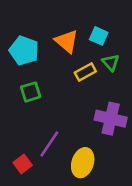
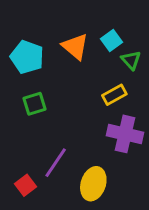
cyan square: (99, 36) -> (111, 41), turned 30
green triangle: (111, 63) -> (131, 60), moved
yellow rectangle: (85, 72) -> (114, 95), moved

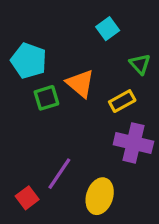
cyan square: (111, 41) -> (108, 29), moved
orange triangle: (75, 47) -> (80, 83), moved
green square: (35, 104) -> (46, 98), moved

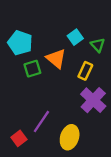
cyan square: (108, 29) -> (75, 37), moved
yellow rectangle: (122, 101) -> (85, 71), turned -36
purple cross: (133, 143) -> (93, 100), turned 30

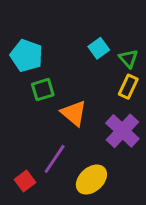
orange triangle: (56, 58) -> (74, 113), moved
yellow rectangle: (85, 71) -> (128, 87), moved
yellow ellipse: (70, 137) -> (91, 180), turned 30

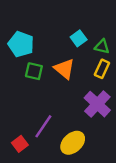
green triangle: (128, 59) -> (102, 47), turned -35
green square: (43, 90) -> (34, 71), turned 30
orange triangle: (74, 113) -> (64, 69), moved

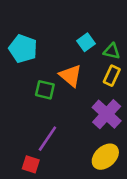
green square: (34, 71) -> (45, 90), moved
yellow ellipse: (73, 143) -> (105, 157), moved
red square: (20, 144) -> (31, 164), moved, turned -35

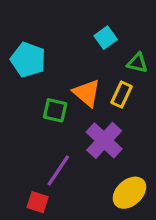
cyan square: (86, 42) -> (106, 38), moved
yellow rectangle: (112, 76) -> (122, 95), moved
purple cross: (107, 114) -> (104, 140), moved

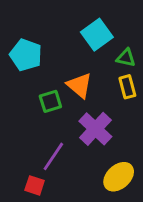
cyan square: (106, 38) -> (97, 35), size x1.5
yellow rectangle: (122, 95) -> (127, 87), moved, turned -40
green square: (55, 110) -> (50, 101), turned -30

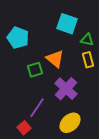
cyan square: (97, 35) -> (67, 24), turned -35
yellow ellipse: (119, 177) -> (70, 123), moved
red square: (35, 185) -> (24, 128), turned 32

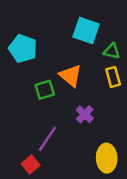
purple cross: (66, 89) -> (85, 114), size x0.6
yellow ellipse: (70, 123) -> (107, 158), moved, turned -50

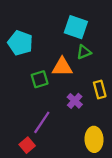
green triangle: (112, 51) -> (84, 52), moved, turned -35
orange triangle: (71, 76) -> (62, 67), turned -40
yellow rectangle: (113, 77) -> (100, 89), moved

